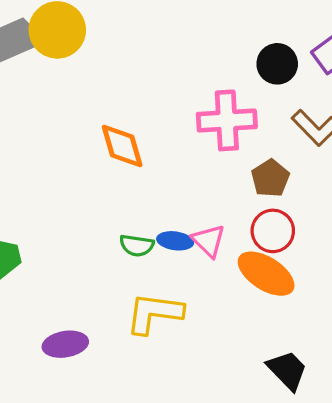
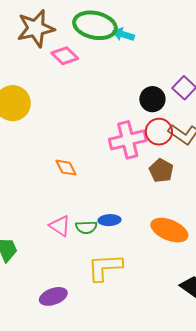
orange diamond: (122, 146) -> (66, 168), size x0.7
red circle: (273, 231) -> (159, 132), moved
pink triangle: (209, 241) -> (60, 226), moved

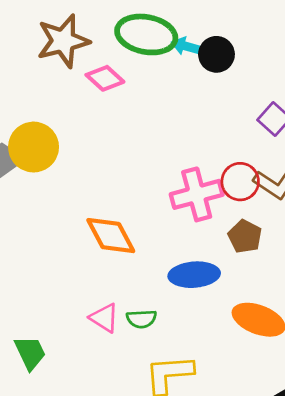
black circle: (152, 99) -> (216, 54), moved
orange diamond: (66, 168) -> (111, 236), size x1.6
blue ellipse: (109, 220) -> (194, 275), moved, size x1.6

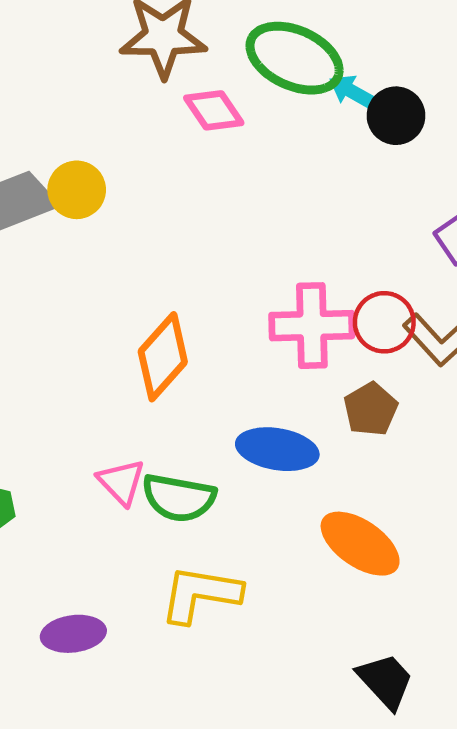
yellow circle: (34, 147) -> (77, 190), size x0.7
orange diamond: (111, 236) -> (163, 357), turned 56
green semicircle: (142, 319) -> (179, 498), size x1.5

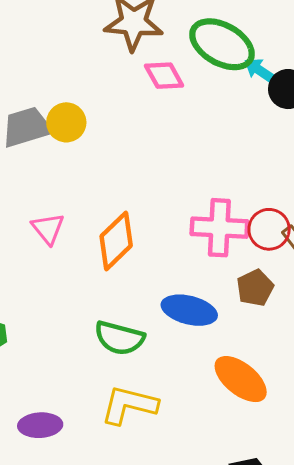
pink triangle: (121, 482) -> (48, 229), moved

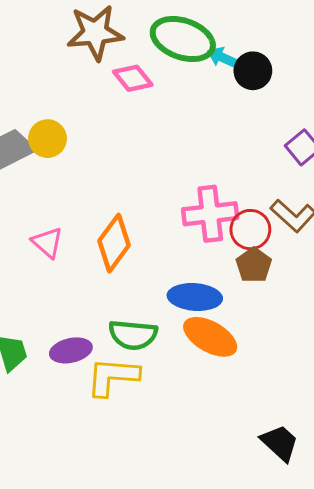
red circle: (269, 229) -> (250, 230), moved
orange ellipse: (241, 379) -> (210, 337), moved
yellow L-shape: (129, 405) -> (113, 377), moved
purple ellipse: (40, 425) -> (71, 350), moved

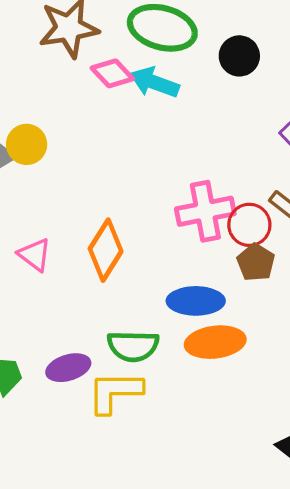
cyan arrow: (223, 58) -> (154, 82), moved, size x1.4
orange ellipse: (210, 337) -> (215, 342), turned -32

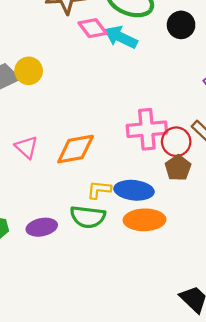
orange diamond: (106, 250) -> (76, 149), turned 42
yellow L-shape: (115, 392) -> (99, 190), moved, size x0.6

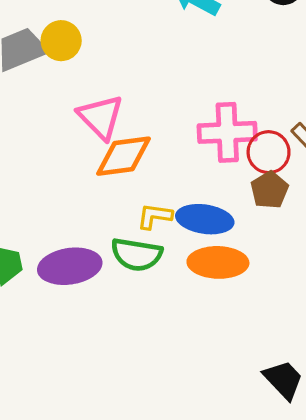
pink triangle: (26, 147) -> (101, 117), moved, size x1.4
purple ellipse: (42, 227) -> (70, 266), size x1.4

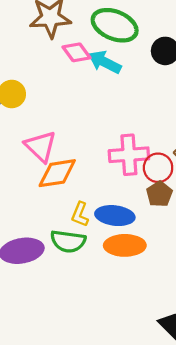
yellow L-shape: (155, 216) -> (80, 214), turned -75

